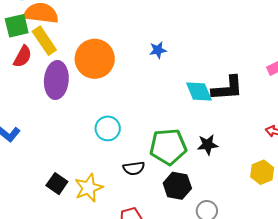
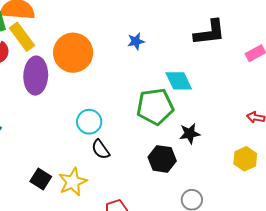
black L-shape: (227, 88) -> (209, 32), moved
green pentagon: (168, 147) -> (155, 106), moved
black semicircle: (134, 168) -> (101, 149), moved, turned 65
black hexagon: (177, 186) -> (162, 159), moved

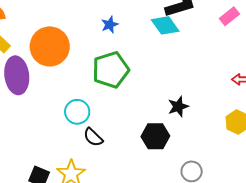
cyan diamond: (179, 81) -> (165, 25), moved
green pentagon: (155, 106) -> (111, 70), moved

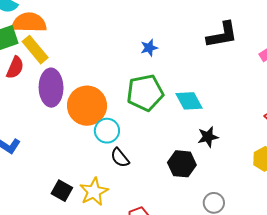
cyan diamond: (165, 25) -> (189, 101), moved
orange circle: (50, 46) -> (87, 106), moved

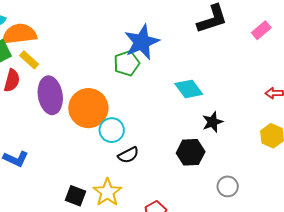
blue star: (149, 48) -> (142, 42), size x2.0
yellow rectangle: (35, 50) -> (29, 60), size x0.7
green pentagon: (145, 93) -> (127, 63), moved, size x0.7
black semicircle: (120, 158) -> (128, 155), turned -70

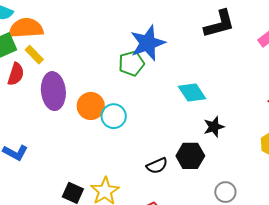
orange circle: (88, 108) -> (91, 106), size x0.7
cyan circle: (112, 130) -> (114, 116), moved
black semicircle: (128, 155) -> (157, 166), moved

